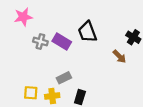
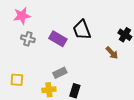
gray cross: (40, 41) -> (28, 39), moved
yellow square: (31, 93) -> (17, 80), moved

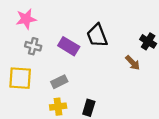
gray rectangle: (60, 73) -> (59, 82), moved
yellow square: (17, 80) -> (20, 78), moved, size x1.5

